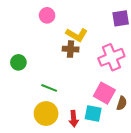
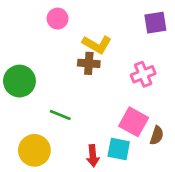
pink cross: (111, 57) -> (143, 74), size x0.7
green circle: (18, 62) -> (19, 81), size x1.5
yellow circle: (46, 114) -> (34, 150), moved

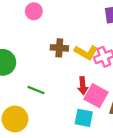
yellow L-shape: (97, 44) -> (86, 52), moved
red arrow: (93, 156) -> (83, 86), moved

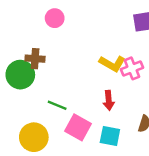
brown cross: (59, 48) -> (35, 59), moved
pink square: (96, 96) -> (78, 127), moved

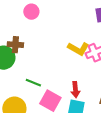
red arrow: (109, 100) -> (75, 90), moved

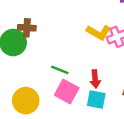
green line: (33, 83) -> (60, 70), moved

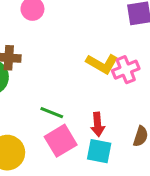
pink square: (67, 92) -> (61, 141), turned 30

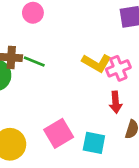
green line: (52, 113) -> (34, 62), moved
red arrow: (98, 124) -> (116, 102), moved

